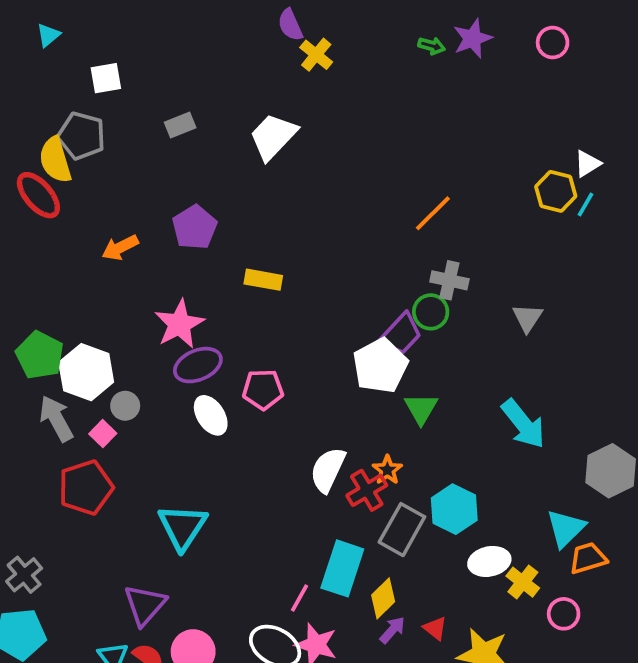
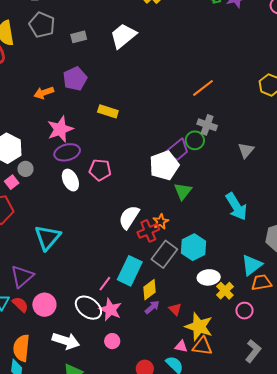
gray rectangle: (180, 125) -> (79, 37), moved
gray pentagon: (81, 136) -> (42, 25), moved
orange arrow: (120, 248) -> (44, 93), moved

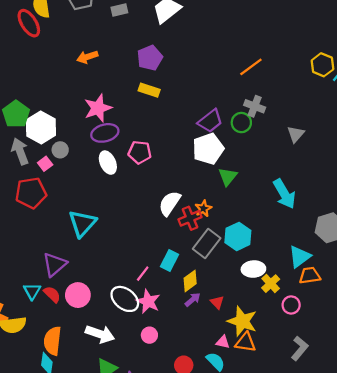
purple pentagon: (75, 79) -> (150, 58), moved
orange arrow: (44, 93) -> (87, 57), moved
purple trapezoid: (177, 150) -> (210, 121), moved
cyan rectangle: (130, 271) -> (170, 260), size x0.7

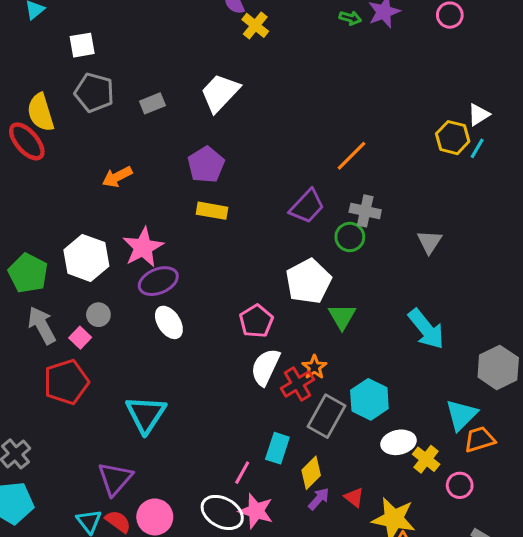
purple trapezoid: (210, 121) -> (307, 206), moved
white hexagon: (41, 127) -> (86, 258), moved
pink pentagon: (140, 152) -> (256, 321), moved, turned -30

